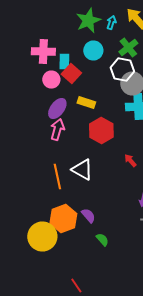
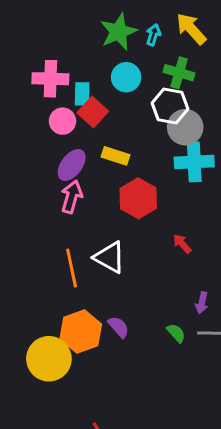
green cross: (128, 48) -> (179, 73), turned -36
green semicircle: (102, 240) -> (176, 333), moved

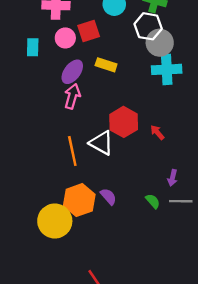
cyan rectangle: (82, 94) -> (33, 47), moved
red square: (93, 112) -> (89, 31), turned 30
red hexagon: (138, 198) -> (124, 122), moved

